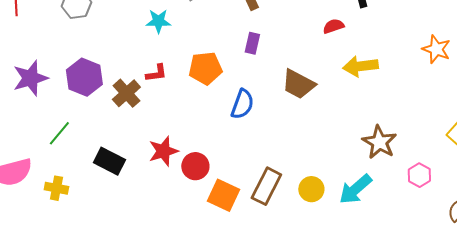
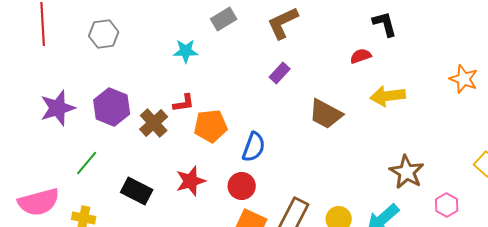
purple rectangle: (252, 43) -> (280, 73), turned 30
orange pentagon: (205, 68) -> (211, 126), moved
blue semicircle: (242, 104) -> (254, 147), moved
red circle: (195, 166) -> (242, 186), moved

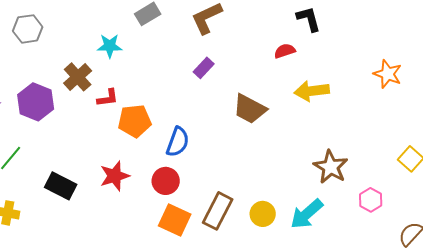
brown cross: (154, 123) -> (78, 77), moved

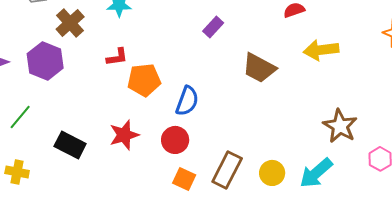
brown cross: (78, 77) -> (70, 23), moved
orange square: (175, 220) -> (184, 179), size x0.7

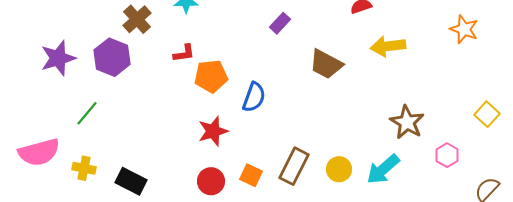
red star: (124, 135) -> (213, 131), moved
red circle: (175, 140) -> (211, 181), moved
black rectangle: (70, 145) -> (131, 181), moved

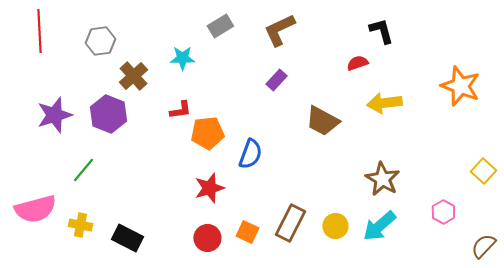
orange star: (464, 29) -> (460, 86), size x1.4
brown star: (407, 122) -> (382, 179), moved

